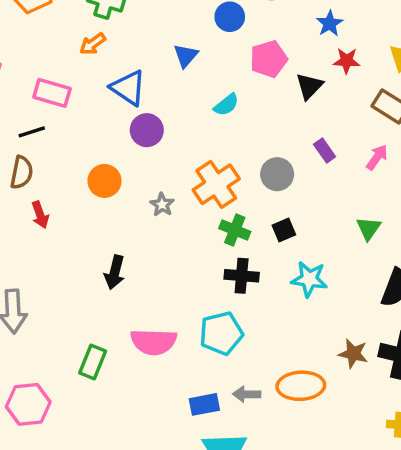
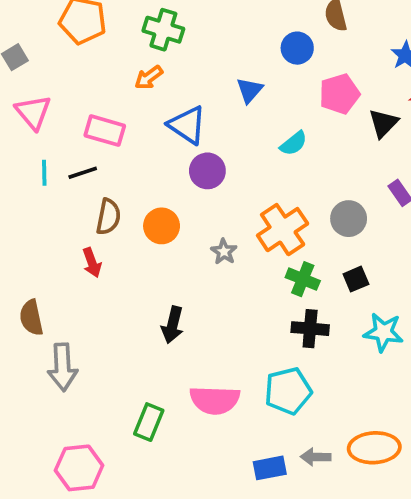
brown semicircle: (22, 172) -> (108, 217), moved

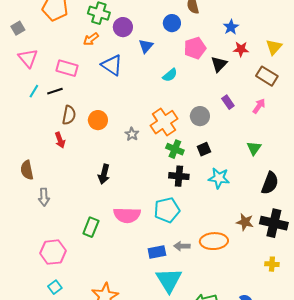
purple circle: (207, 171) -> (123, 27), moved
cyan line: (44, 173) -> (34, 91), turned 32
gray arrow: (63, 367) -> (44, 197), size x0.7

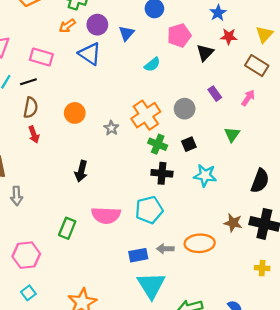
purple circle: (123, 27) -> (97, 25), moved
brown semicircle: (69, 115) -> (31, 108), moved
green triangle: (254, 148) -> (232, 135), moved

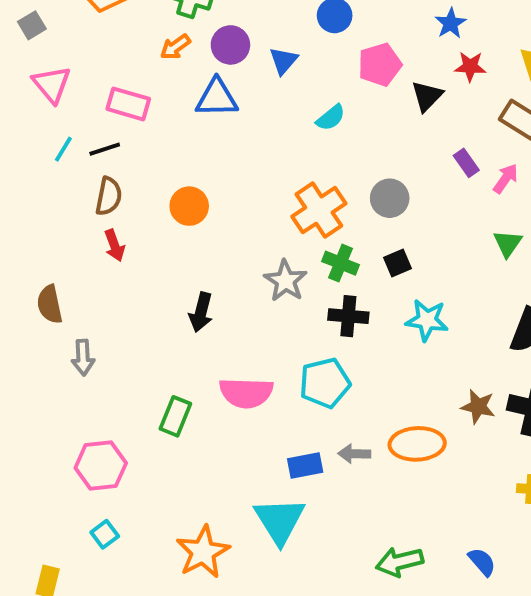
blue triangle: (90, 54) -> (217, 98), turned -35
purple rectangle: (215, 94) -> (466, 163), moved
gray star: (111, 128) -> (285, 281), moved, size x1.5
green triangle: (232, 135) -> (508, 243), moved
cyan triangle: (151, 285) -> (280, 521), moved

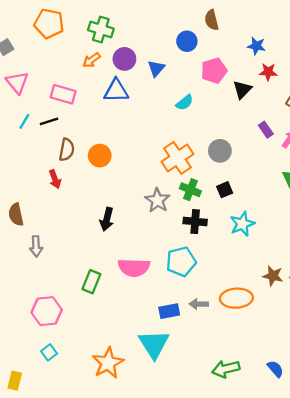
blue star: (451, 23) -> (256, 46), turned -30
brown semicircle: (109, 196) -> (67, 150), moved
cyan star: (427, 320) -> (242, 224), turned -30

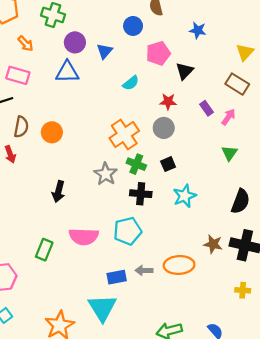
orange arrow: (91, 60) -> (26, 44), moved, turned -98
red star: (268, 72) -> (168, 102), moved

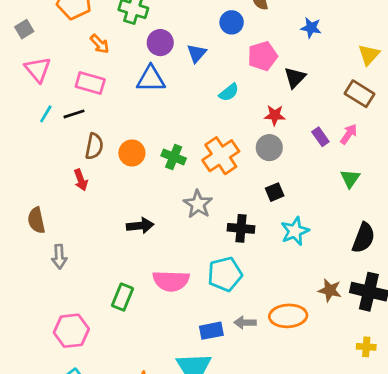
purple rectangle: (206, 108) -> (320, 137), moved
green cross: (136, 164) -> (174, 157), moved
black arrow: (58, 192) -> (140, 226), turned -110

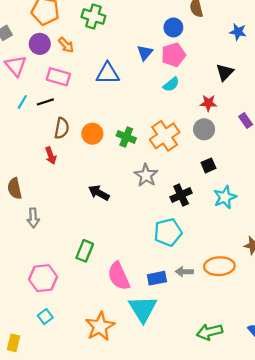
purple circle: (160, 43) -> (40, 44), moved
pink pentagon: (263, 56) -> (173, 55), moved
black arrow: (140, 226) -> (99, 193), turned -145
black cross: (241, 228) -> (181, 195), turned -30
pink semicircle: (171, 281) -> (119, 276), moved, turned 64

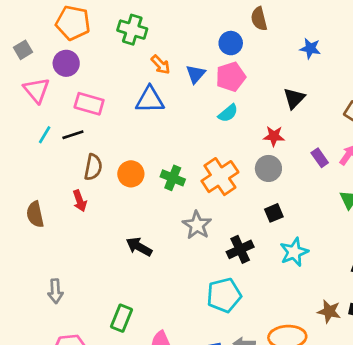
orange arrow: (66, 45) -> (161, 65), moved
brown semicircle: (15, 188) -> (35, 214), moved
gray arrow: (33, 218) -> (55, 291), moved

